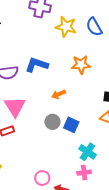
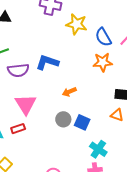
blue semicircle: (94, 27) -> (103, 37), moved
orange star: (81, 65) -> (103, 62), moved

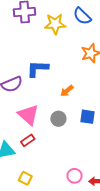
blue semicircle: (103, 37) -> (82, 16), moved
gray circle: (63, 119) -> (58, 119), moved

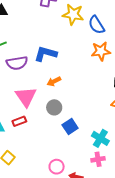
blue semicircle: (82, 16) -> (96, 25), moved
orange arrow: (67, 91) -> (54, 81), moved
blue square: (88, 117) -> (70, 126), moved, turned 35

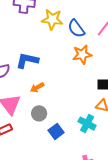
cyan cross: (100, 138) -> (87, 124), moved

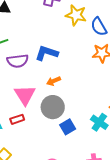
gray circle: (39, 113) -> (53, 107), size x1.5

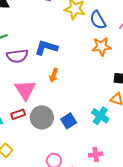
orange arrow: (54, 81) -> (54, 75), turned -48
gray circle: (53, 107) -> (42, 117), moved

